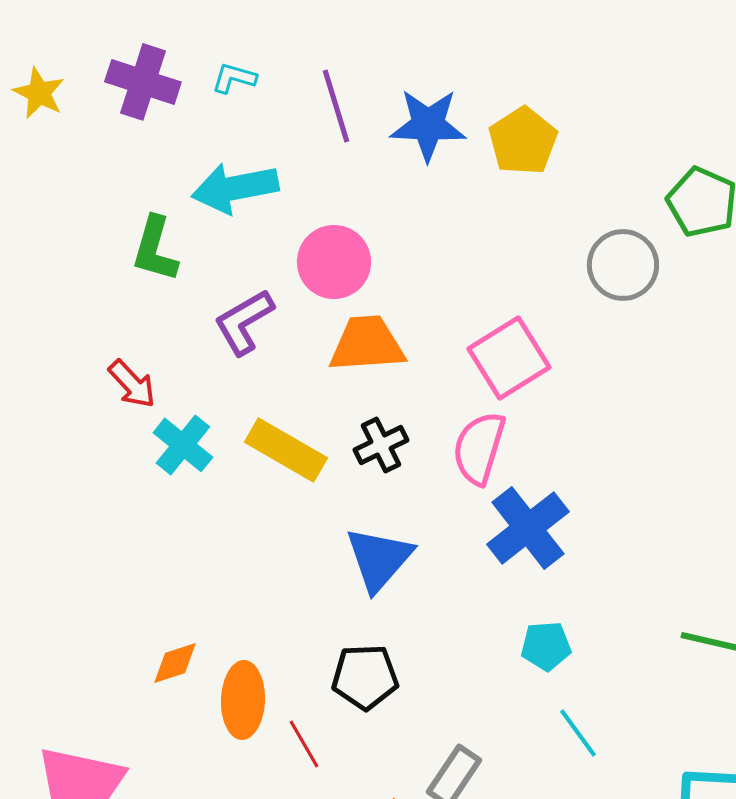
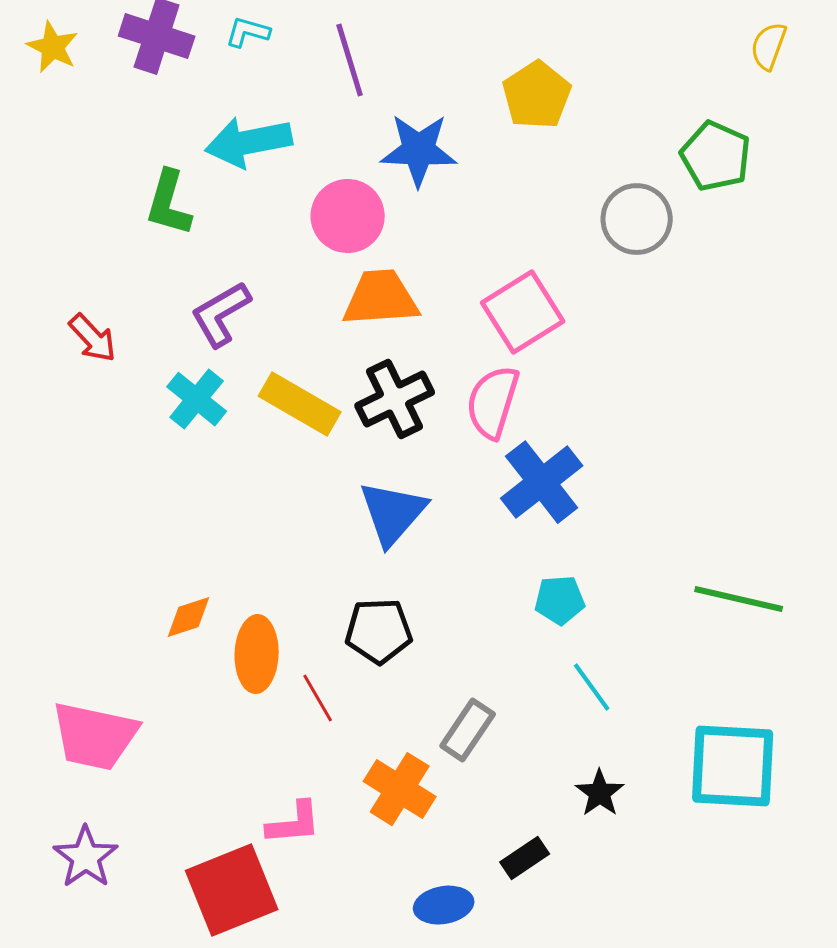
blue star: (428, 125) -> (419, 150), moved
purple L-shape: (244, 322) -> (221, 314), moved
red arrow: (132, 384) -> (93, 338), moved
black cross: (381, 445) -> (395, 399), size x1.4

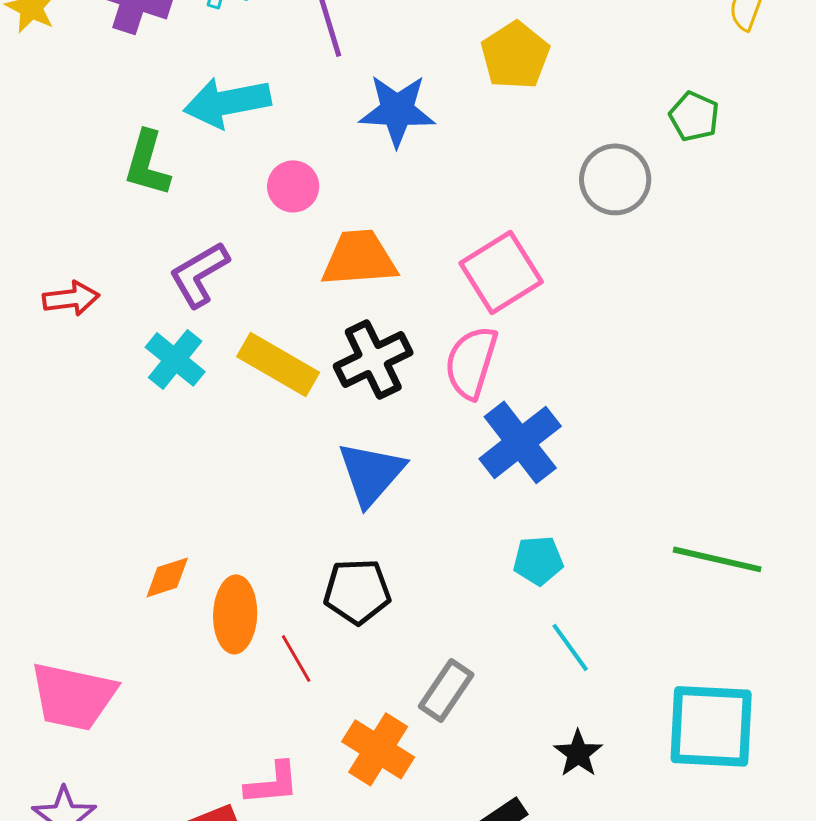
green pentagon: (716, 156) -> (694, 116), size x0.7
pink circle: (348, 216) -> (293, 186), moved, size x0.7
red arrow: (93, 338) -> (71, 298), turned -54

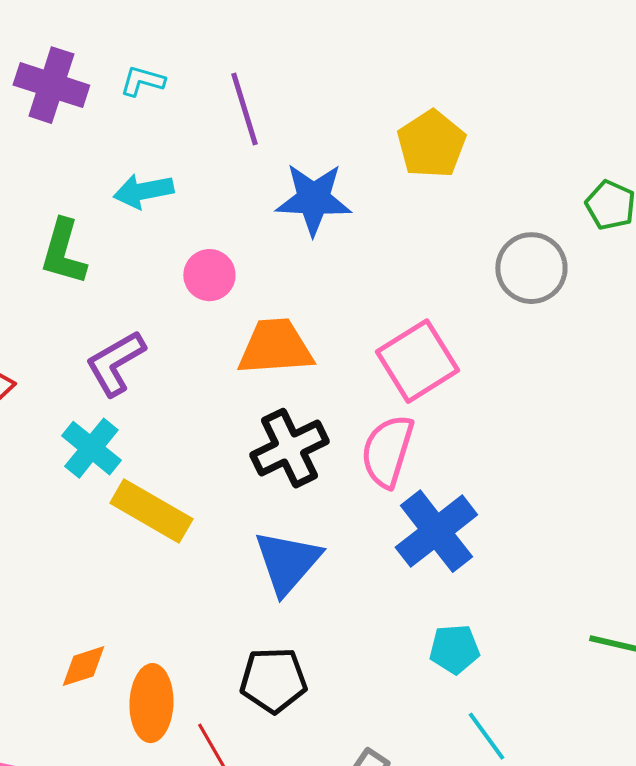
cyan arrow: (227, 102) -> (143, 191), size x0.7
yellow rectangle: (278, 364) -> (151, 511), moved

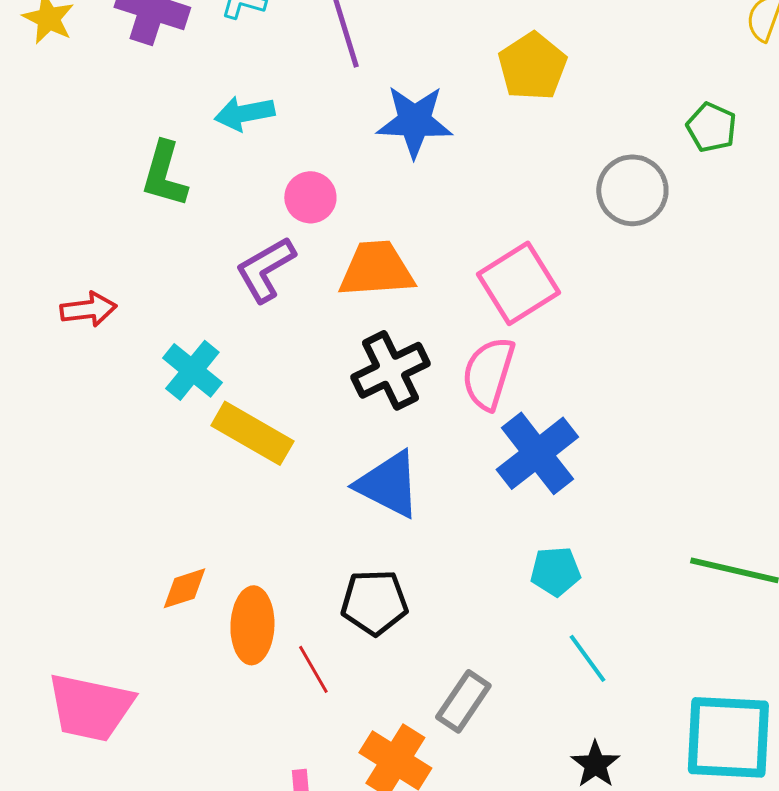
purple L-shape: (115, 363) -> (265, 269), moved
blue triangle: (287, 562) -> (388, 484), turned -44

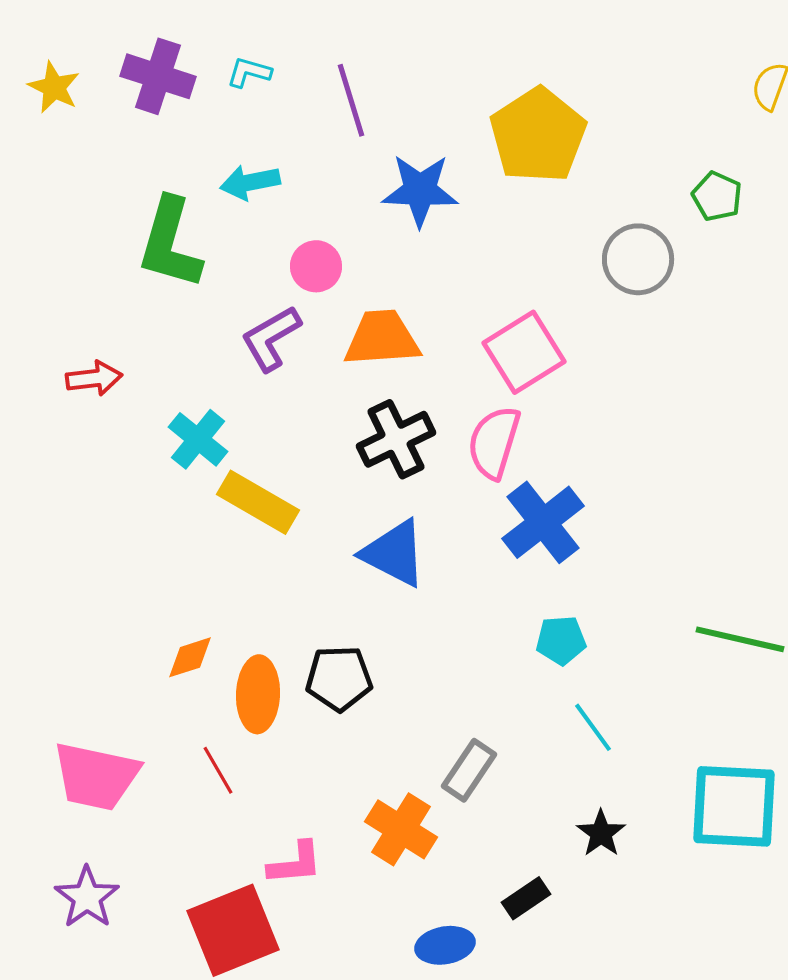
yellow pentagon: (532, 66) -> (538, 135), size x1.4
green L-shape: (164, 174) -> (170, 243), size x1.4
black pentagon: (374, 602) -> (339, 678), moved
red line: (313, 669) -> (218, 770), moved

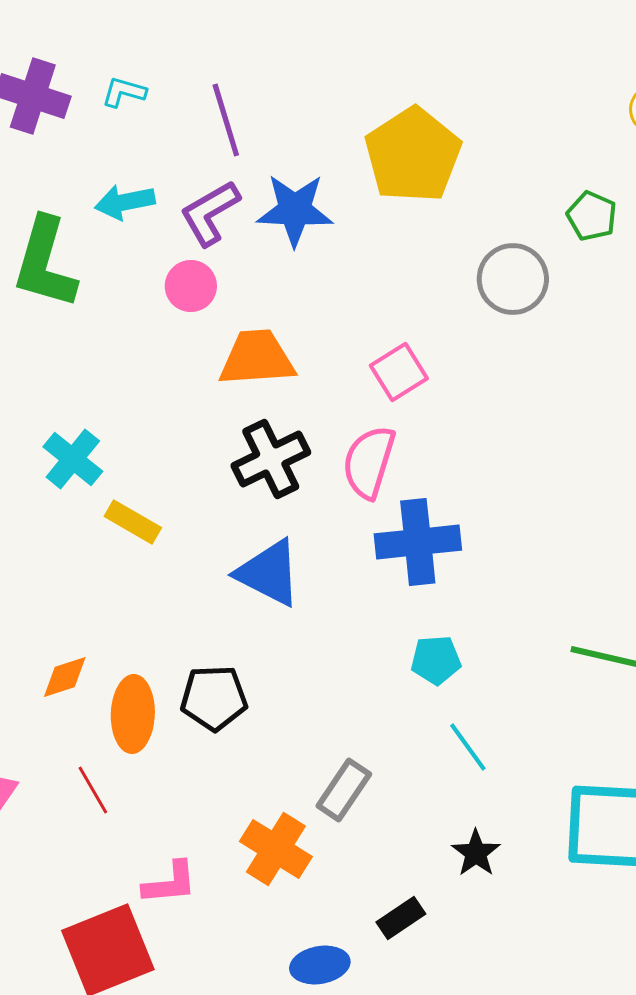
purple L-shape: (271, 338) -> (210, 213), moved
pink square: (524, 352) -> (399, 372), size x0.7
yellow rectangle: (258, 502) -> (133, 522), size x0.7
blue cross: (543, 522) -> (418, 542), turned 32

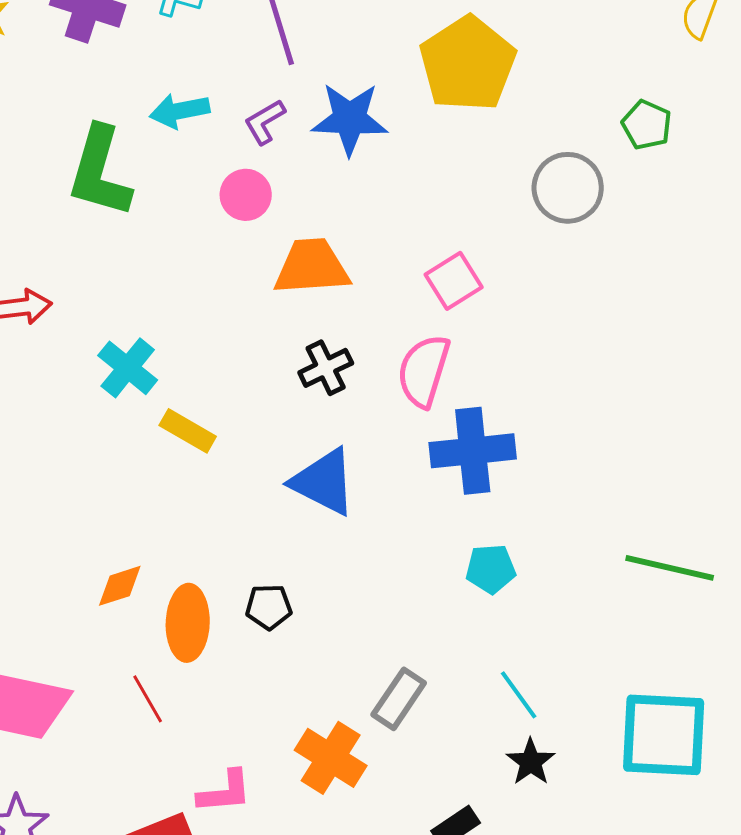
purple L-shape: (210, 213) -> (265, 122), size x0.7
black cross: (271, 459) -> (326, 368), size x0.7
black pentagon: (214, 698) -> (269, 607), size x0.7
cyan line: (468, 747) -> (519, 695), moved

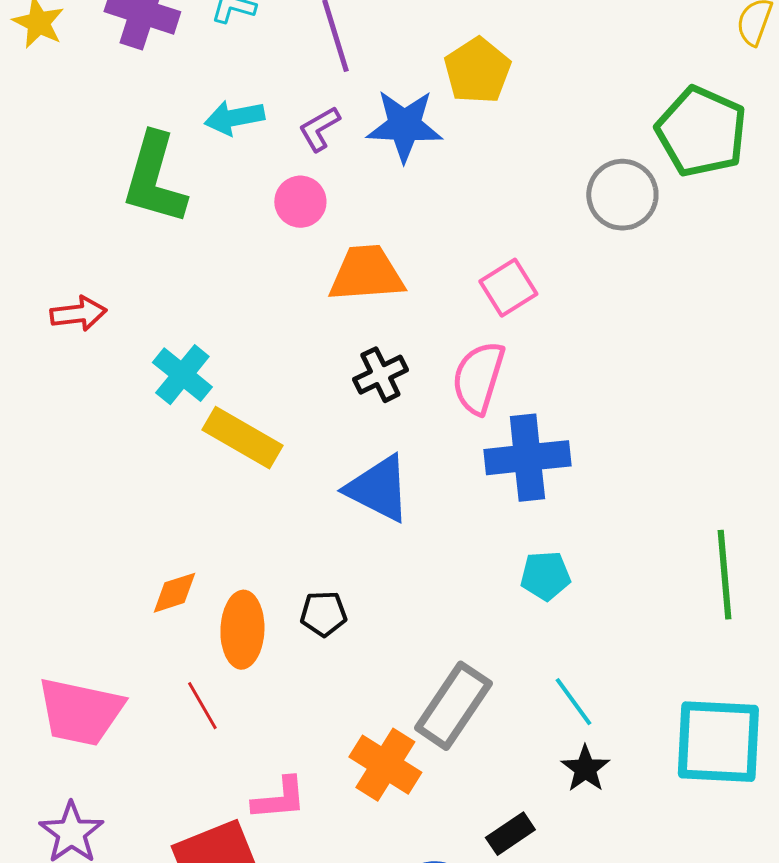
yellow pentagon: (468, 64) -> (477, 71), moved, size x0.7
green pentagon: (647, 125) -> (701, 132), size x1.8
yellow rectangle: (188, 431) -> (242, 438), size x1.4
green line: (670, 568) -> (724, 575), turned 72
gray rectangle: (399, 699) -> (453, 706), size x1.4

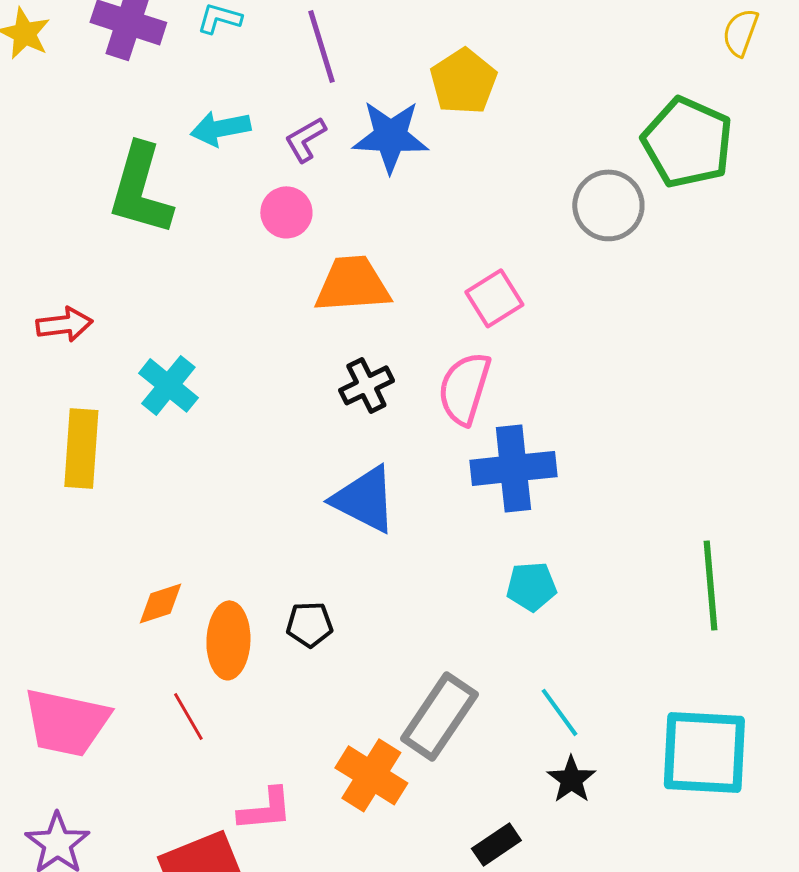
yellow rectangle: (242, 438) -> (81, 448), moved, turned 64

